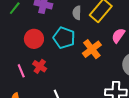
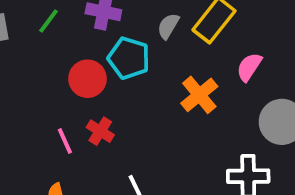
gray semicircle: (77, 13) -> (168, 26), turned 32
cyan pentagon: (64, 38) -> (129, 58), moved

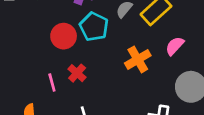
red cross: (100, 131) -> (77, 73), moved
pink line: (65, 141) -> (52, 82), moved

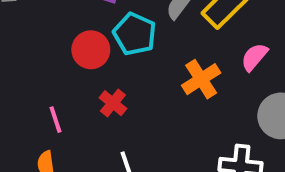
pink line: (52, 82) -> (56, 120), moved

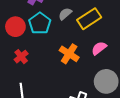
orange cross: (201, 79) -> (69, 54), turned -36

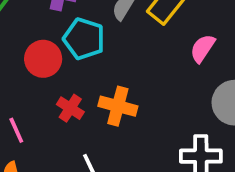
orange cross: (69, 54) -> (118, 106), moved

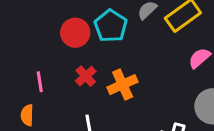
orange cross: (118, 106) -> (123, 85), turned 36

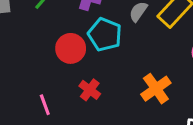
orange cross: (123, 85) -> (156, 89), moved

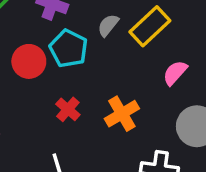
red cross: (90, 90) -> (68, 109), moved

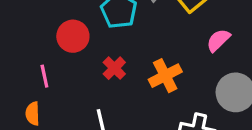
red circle: (29, 61) -> (73, 36), moved

